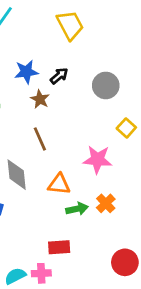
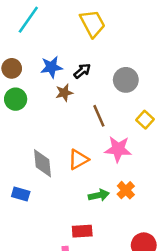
brown star: (40, 99) -> (64, 93), turned 30
brown line: (40, 139) -> (99, 116), moved
orange triangle: (59, 184) -> (78, 159), moved, turned -35

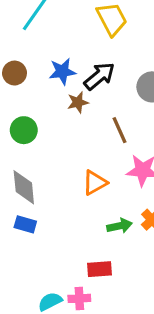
black arrow: (82, 71) -> (99, 76), size x1.5
green circle: (16, 99) -> (24, 130), moved
gray diamond: (42, 163) -> (24, 187), moved

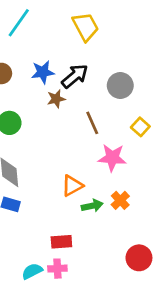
orange triangle: (95, 183) -> (72, 186), moved
red rectangle: (99, 269) -> (61, 242), moved

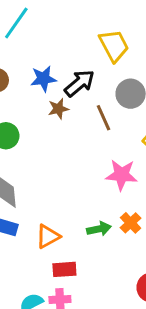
yellow trapezoid: (86, 27) -> (114, 46), moved
brown line: (92, 123) -> (103, 118), moved
orange triangle: (72, 186) -> (48, 236), moved

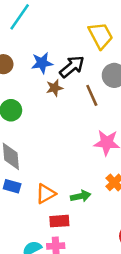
green arrow: (99, 229) -> (81, 196), moved

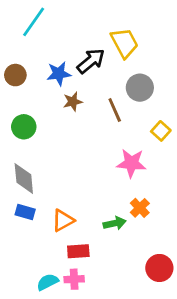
black arrow: (72, 67) -> (91, 61), moved
green arrow: (81, 196) -> (115, 223), moved

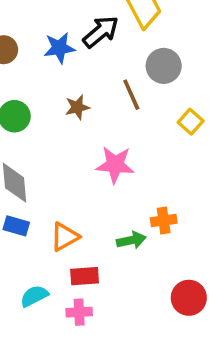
brown star: (73, 102) -> (77, 107), moved
pink star: (131, 163) -> (115, 165), moved
orange cross: (140, 208) -> (164, 220), turned 36
cyan semicircle: (48, 282) -> (34, 296), moved

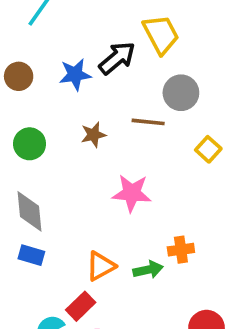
brown line: (131, 95) -> (148, 122), turned -60
orange triangle: (65, 237) -> (101, 266), moved
red rectangle: (85, 276) -> (81, 306), moved, turned -40

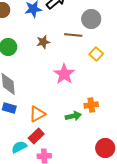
yellow square: (208, 149) -> (96, 54), moved
pink star: (132, 193) -> (64, 74), turned 30
orange triangle: (101, 266) -> (37, 114), moved

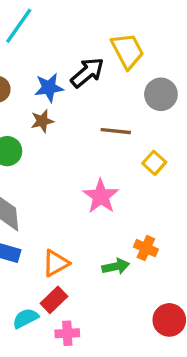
gray circle: (91, 19) -> (161, 94), moved
brown star: (43, 42) -> (42, 121), moved
orange cross: (91, 105) -> (146, 248), turned 32

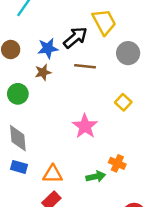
brown line: (116, 131) -> (85, 66), moved
orange triangle: (56, 263) -> (53, 174), turned 30

